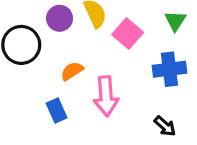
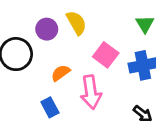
pink square: (128, 34) -> (106, 55), moved

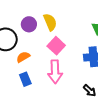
pink square: (106, 55) -> (56, 46), moved
orange semicircle: (61, 73) -> (23, 57), moved

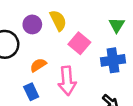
pink square: (56, 46) -> (79, 43), moved
orange semicircle: (23, 57) -> (38, 65), moved

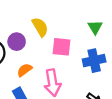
purple circle: (32, 24) -> (17, 42), moved
pink square: (79, 43) -> (61, 47), turned -30

